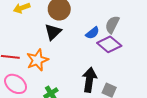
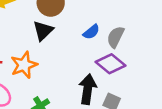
gray semicircle: (112, 25) -> (116, 37), moved
purple diamond: (109, 44) -> (110, 64), moved

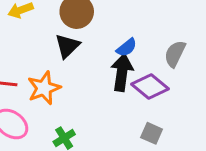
gray semicircle: (116, 37) -> (175, 54), moved
black arrow: (88, 89) -> (122, 72), moved

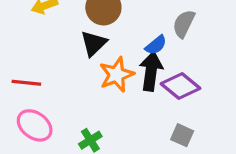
gray semicircle: (175, 54) -> (184, 24), moved
orange star: (44, 88) -> (117, 75), moved

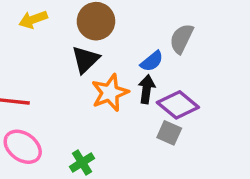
black arrow: (151, 71) -> (147, 89), size x0.7
gray square: (182, 135) -> (169, 133), moved

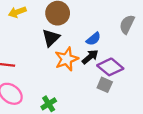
gray semicircle: (181, 39) -> (127, 24), moved
black arrow: (147, 89) -> (90, 57), turned 42

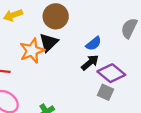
orange star: (67, 59) -> (32, 51), moved

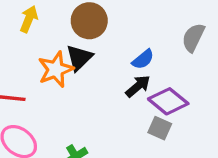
yellow arrow: (13, 15) -> (29, 19), turned 132

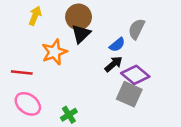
gray semicircle: (193, 38) -> (136, 29), moved
black triangle: (79, 58) -> (81, 34), moved
gray square: (160, 128) -> (129, 94), size x1.5

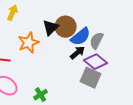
brown circle: (79, 17) -> (66, 27), moved
gray semicircle: (136, 29) -> (97, 41), moved
blue semicircle: (117, 45) -> (81, 37), size x1.5

